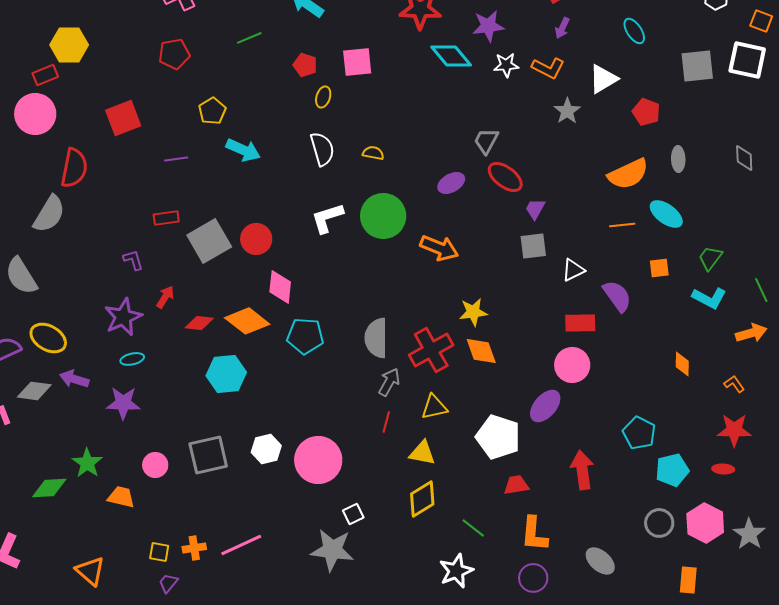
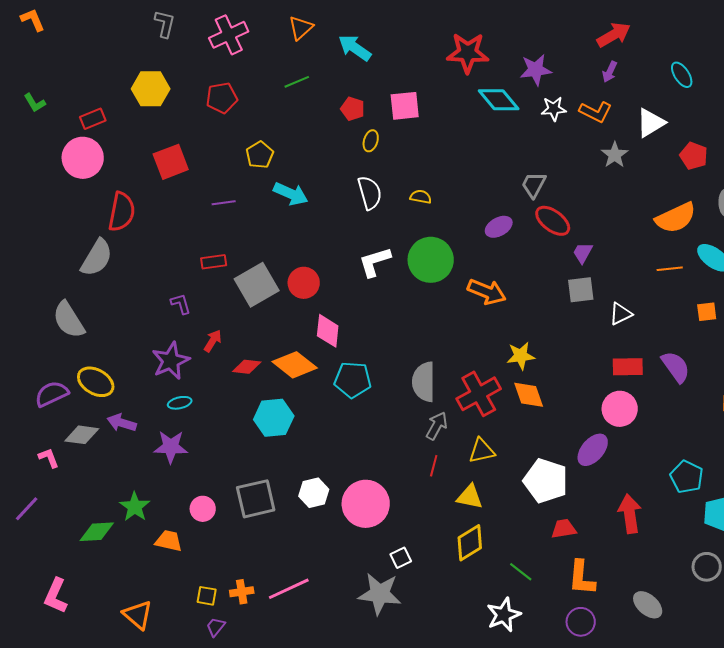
yellow hexagon: (69, 45) -> (151, 89), moved
purple semicircle: (617, 296) -> (676, 367), moved

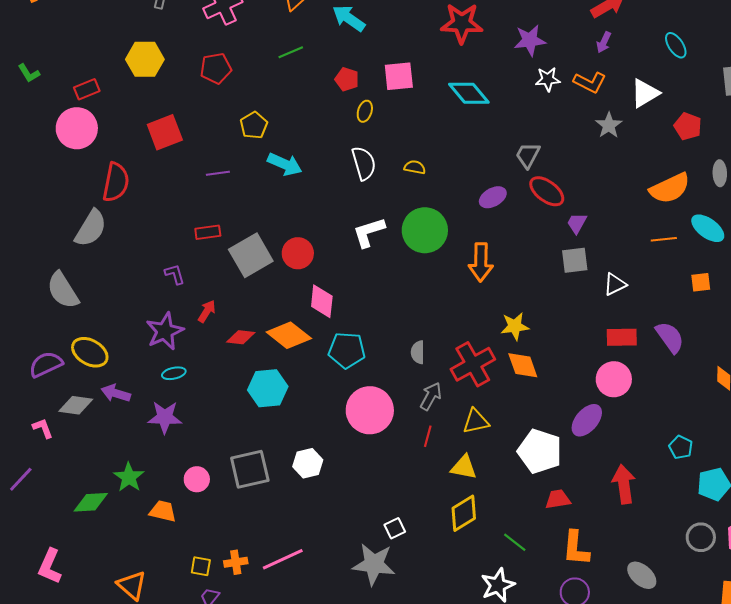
cyan diamond: (499, 100) -> (469, 93), moved
orange arrow: (487, 292) -> (481, 262), turned 69
gray semicircle: (424, 382) -> (418, 352), size x0.6
cyan pentagon: (687, 477) -> (681, 447), size x0.7
pink circle: (366, 504) -> (370, 410), moved

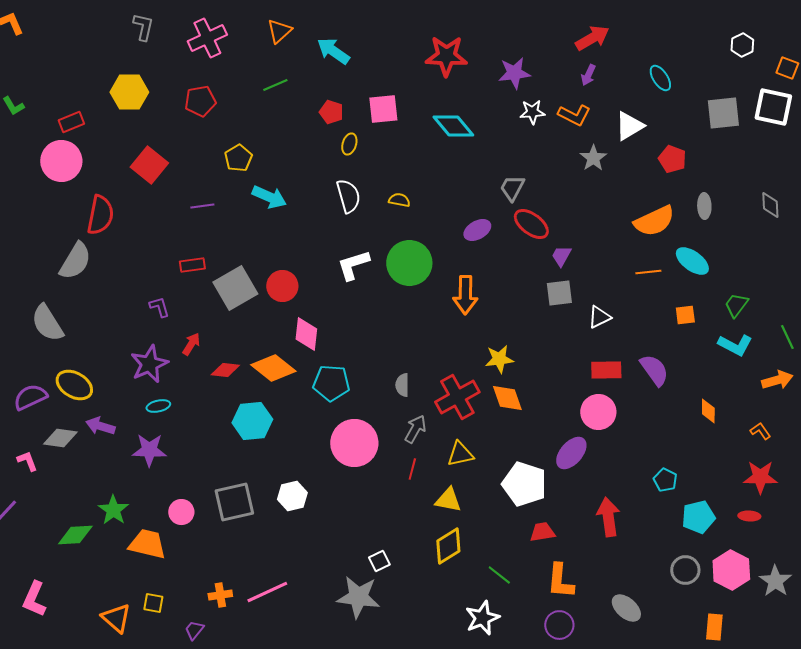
red square: (165, 132) -> (149, 165), turned -30
orange trapezoid: (163, 511) -> (147, 544), size x1.4
yellow square: (201, 566) -> (153, 603), moved

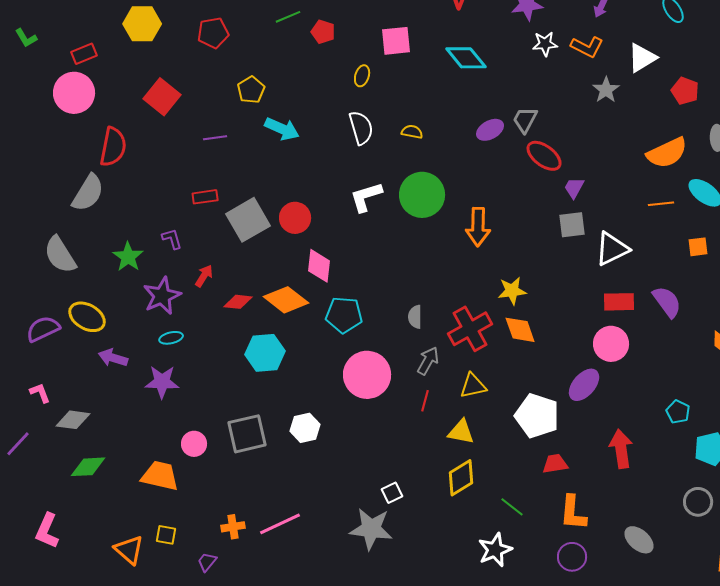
red pentagon: (331, 112) -> (323, 32), moved
purple ellipse: (477, 230) -> (490, 130), moved
white triangle: (599, 317) -> (612, 249), size x1.5
gray diamond: (60, 438) -> (73, 420), moved
green star: (113, 510) -> (128, 257), moved

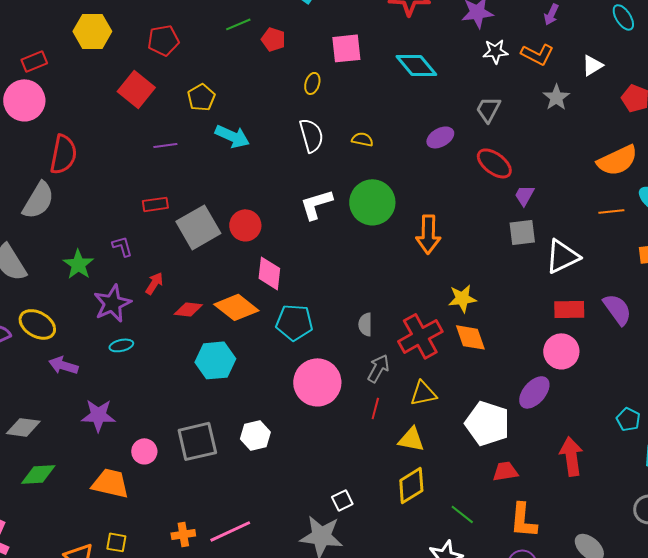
white triangle: (642, 58) -> (592, 65), size x0.7
red square: (162, 97) -> (136, 89), moved
gray trapezoid: (525, 120) -> (488, 109), moved
purple star: (162, 382) -> (98, 415), moved

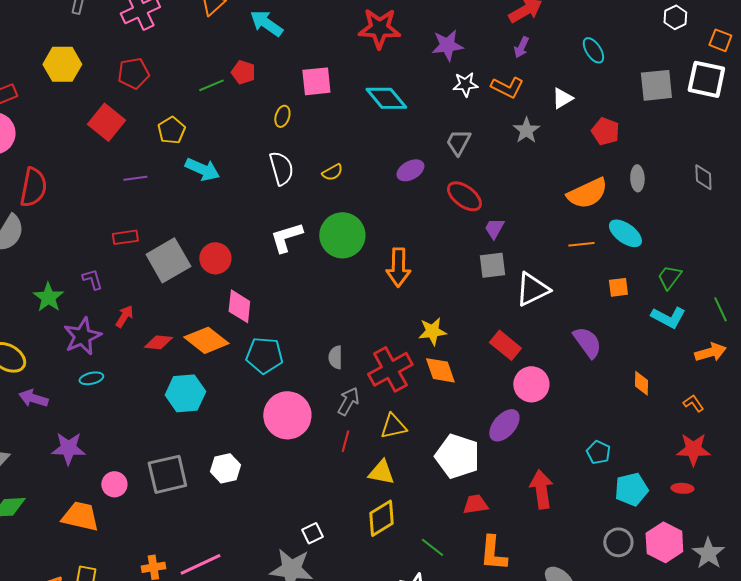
green line: (238, 24) -> (211, 85), moved
yellow semicircle: (362, 139) -> (332, 172), turned 140
red rectangle: (569, 309) -> (505, 345), moved, turned 40

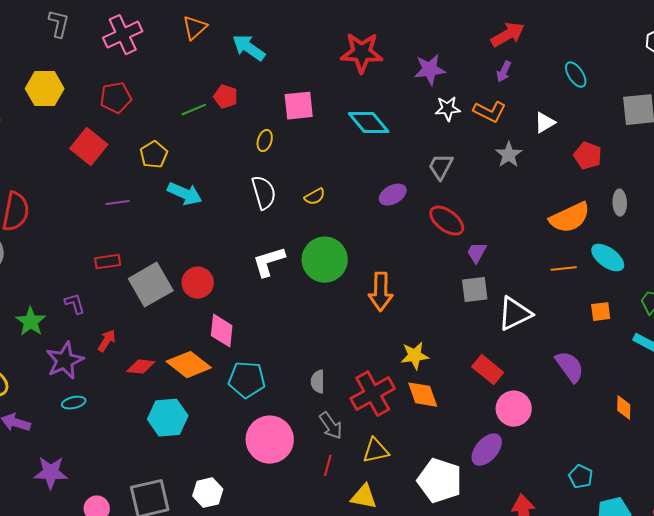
gray arrow: (348, 401) -> (331, 426), turned 116

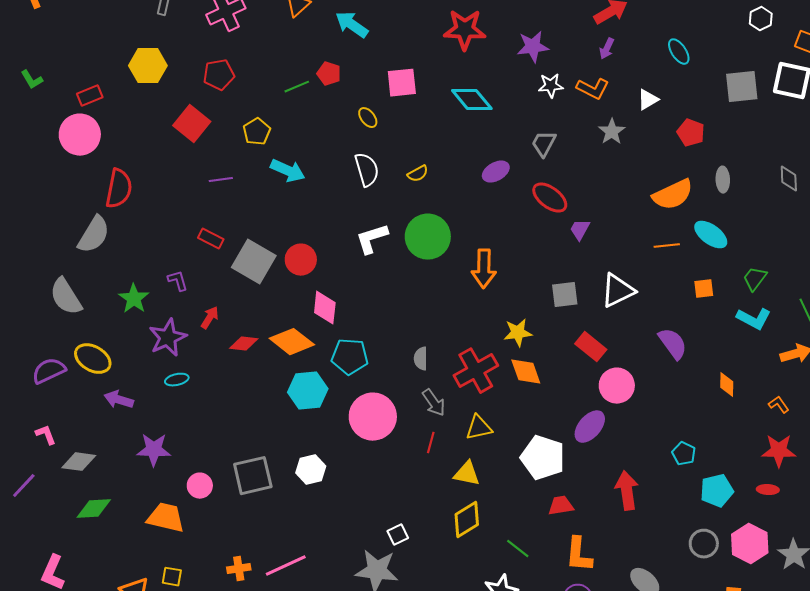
yellow ellipse: (265, 141) -> (368, 118), turned -55
red rectangle: (108, 262) -> (211, 239), turned 35
gray square: (151, 285) -> (254, 262), turned -30
gray square: (475, 290) -> (565, 295), moved
cyan hexagon: (168, 418) -> (308, 391), moved

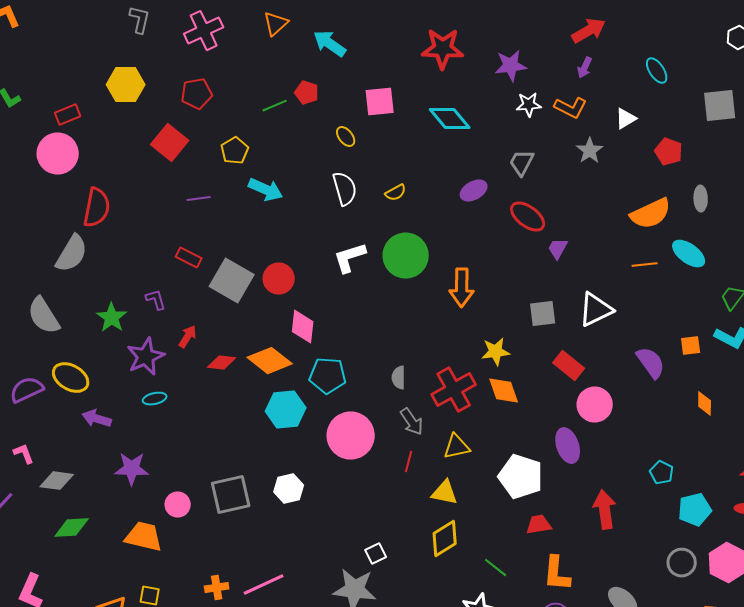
orange square: (704, 289) -> (691, 346), moved
purple ellipse: (590, 427) -> (568, 446), turned -60

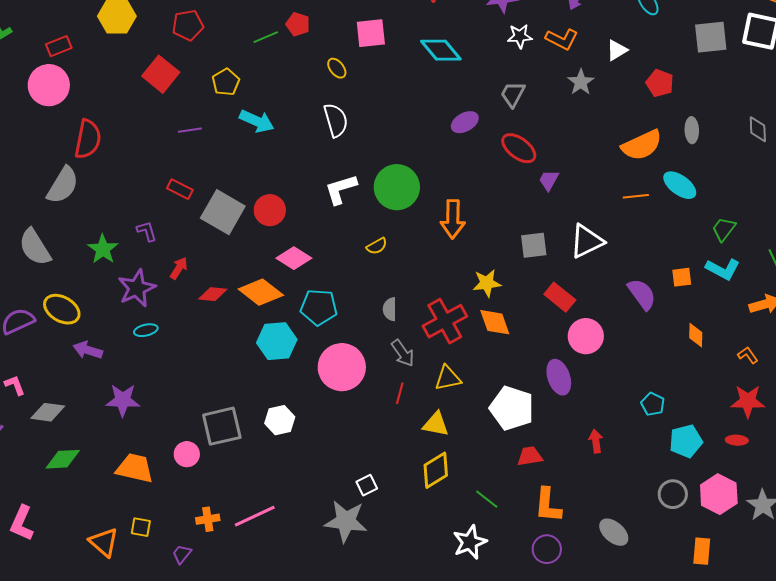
yellow semicircle: (396, 193) -> (377, 246), moved
pink diamond: (303, 327) -> (294, 258), turned -64
pink circle: (178, 505) -> (187, 454), moved
red arrow: (605, 510) -> (596, 441), size x0.6

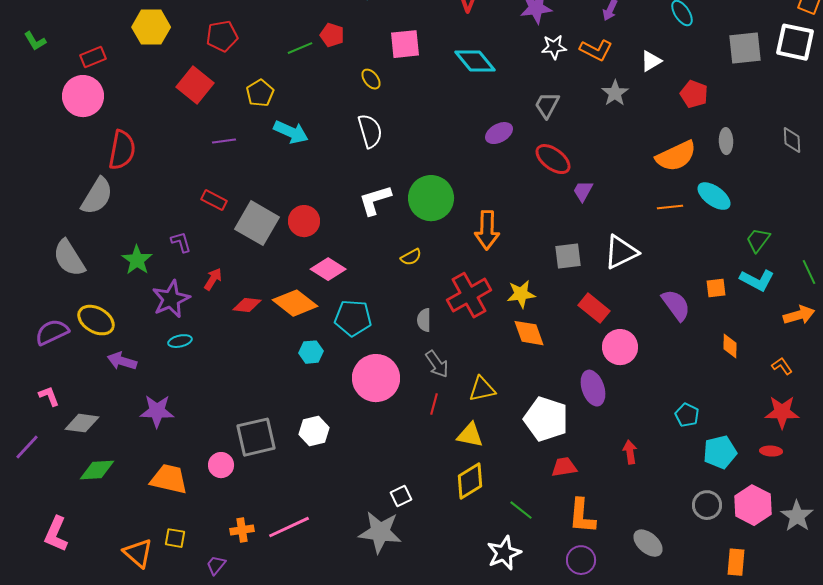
red cross: (445, 321) -> (469, 295), moved
cyan hexagon: (277, 341) -> (311, 352), size x0.6

